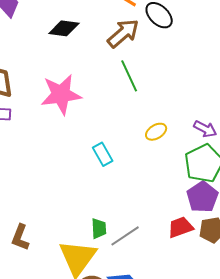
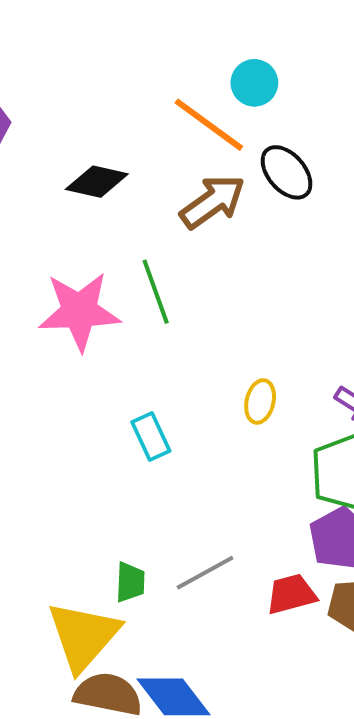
green line: (129, 76) -> (156, 292), moved
yellow ellipse: (156, 132) -> (260, 401), turned -50
gray line: (125, 236) -> (205, 573), moved

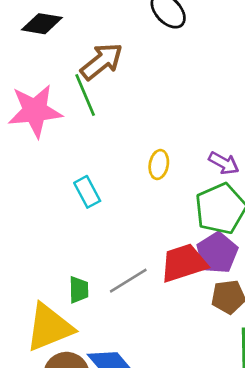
brown arrow: (213, 202) -> (102, 61), moved
red trapezoid: (291, 594) -> (184, 263), moved, size x1.4
yellow triangle: (83, 636) -> (49, 327), turned 30

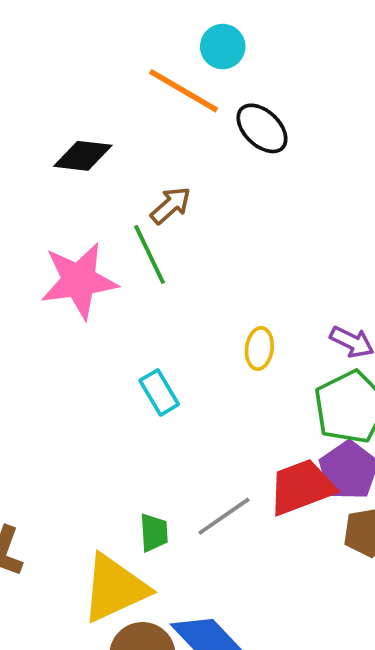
brown arrow: (102, 61) -> (171, 205), size x0.7

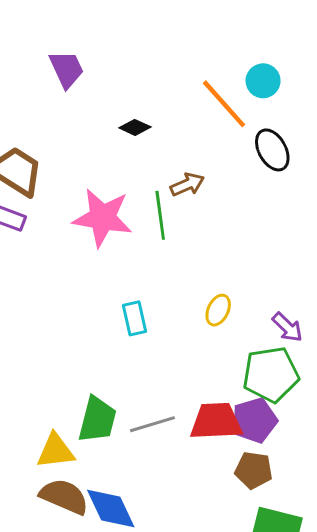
black diamond: (83, 156) -> (135, 127), size x0.7
green trapezoid: (154, 533) -> (97, 420), size x1.6
yellow triangle: (115, 588) -> (55, 451), size x0.7

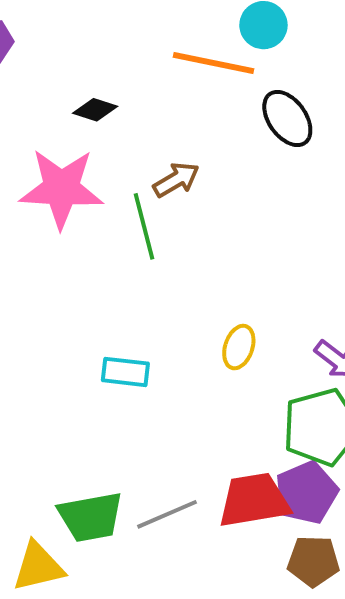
orange line: (224, 104) -> (214, 63), turned -30
pink star: (102, 218) -> (61, 188), moved
cyan rectangle: (134, 318) -> (125, 372), turned -64
green trapezoid: (97, 420) -> (91, 517), turned 72

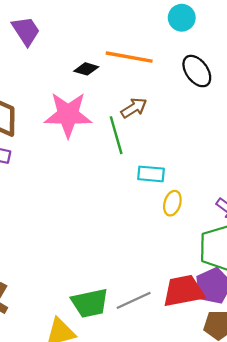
orange line: (214, 63) -> (129, 57), moved
cyan rectangle: (125, 372) -> (151, 174), moved

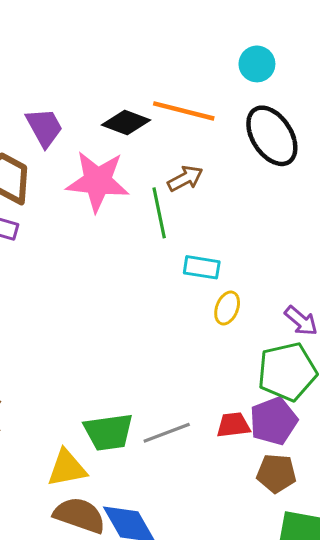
purple trapezoid: (26, 31) -> (44, 127), moved
black diamond: (86, 69) -> (126, 123), size x1.4
black ellipse: (197, 71) -> (272, 136), size x1.4
red trapezoid: (183, 291) -> (233, 425), size x0.6

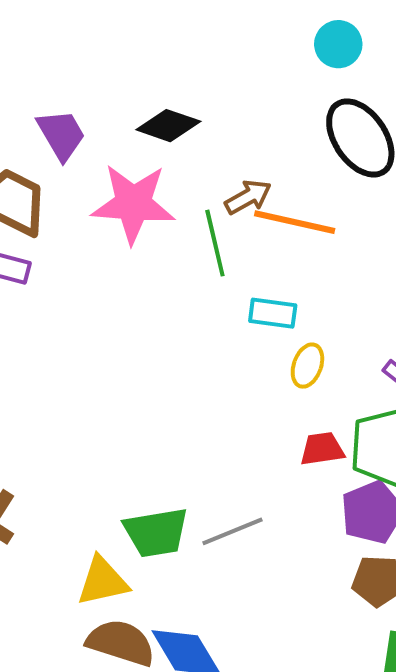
orange line: (184, 111) -> (295, 222), moved
red trapezoid: (233, 425) -> (322, 449), moved

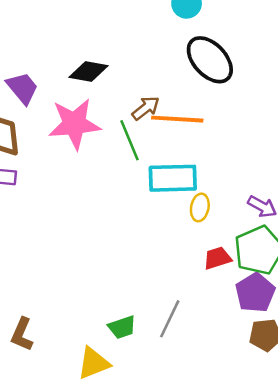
cyan rectangle: (273, 313) -> (173, 178), size x1.6
gray line: (232, 531) -> (170, 319), turned -33
green trapezoid: (156, 532) -> (122, 327), size x0.7

